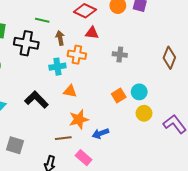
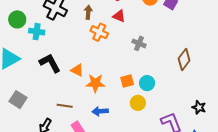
cyan cross: (57, 67) -> (37, 32), moved
orange triangle: (70, 91) -> (77, 70), moved
yellow circle: (144, 113) -> (138, 103), moved
orange star: (79, 119) -> (95, 83), moved

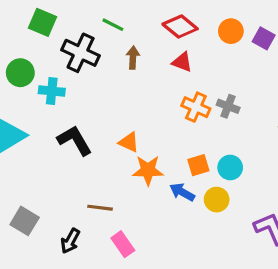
orange cross: (99, 32) -> (196, 107), moved
gray cross: (139, 43) -> (228, 106), moved
orange triangle: (77, 70) -> (129, 142), moved
gray square: (18, 100) -> (25, 221), moved
blue arrow: (100, 111) -> (182, 192), moved, turned 35

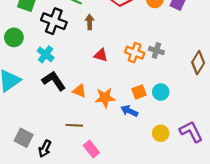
red triangle: (182, 62) -> (101, 55), moved
cyan cross: (52, 91) -> (46, 54), moved, turned 35
orange triangle: (129, 142) -> (79, 91), moved
yellow circle: (217, 200) -> (161, 133), moved
black arrow: (70, 241) -> (45, 149), moved

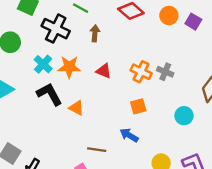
orange square: (139, 92) -> (138, 106), moved
cyan circle: (161, 92) -> (184, 116), moved
orange star: (105, 98) -> (69, 67), moved
brown line: (74, 125) -> (97, 150), moved

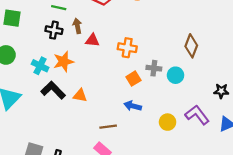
black cross: (56, 29) -> (54, 30), moved, size x0.7
red triangle: (104, 71) -> (92, 40), moved
gray cross: (165, 72) -> (154, 68), moved

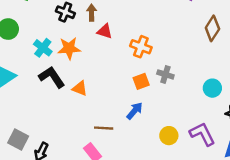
brown diamond: (191, 46) -> (212, 28), moved
cyan circle: (176, 75) -> (212, 88), moved
blue arrow: (133, 106) -> (135, 111), turned 105

